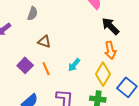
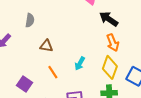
purple square: (25, 65) -> (24, 84), moved

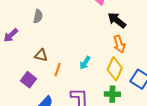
brown triangle: (46, 46) -> (41, 55), moved
orange line: (53, 72) -> (58, 70), turned 48

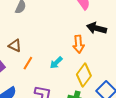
black arrow: (117, 20) -> (97, 28), turned -36
orange arrow: (119, 44) -> (79, 44), moved

